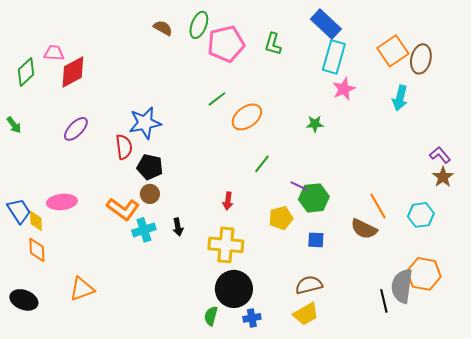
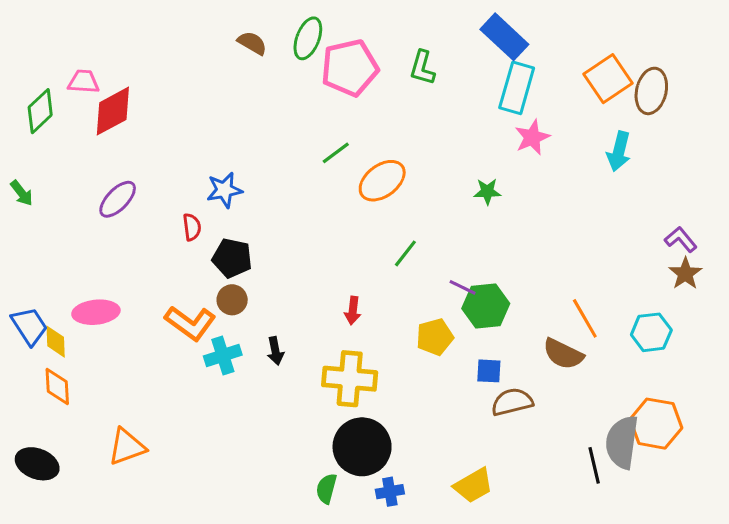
blue star: (145, 123) -> (224, 190), size x0.7
red semicircle: (124, 147) -> (192, 227), size x0.7
brown semicircle: (309, 285) -> (512, 402), moved

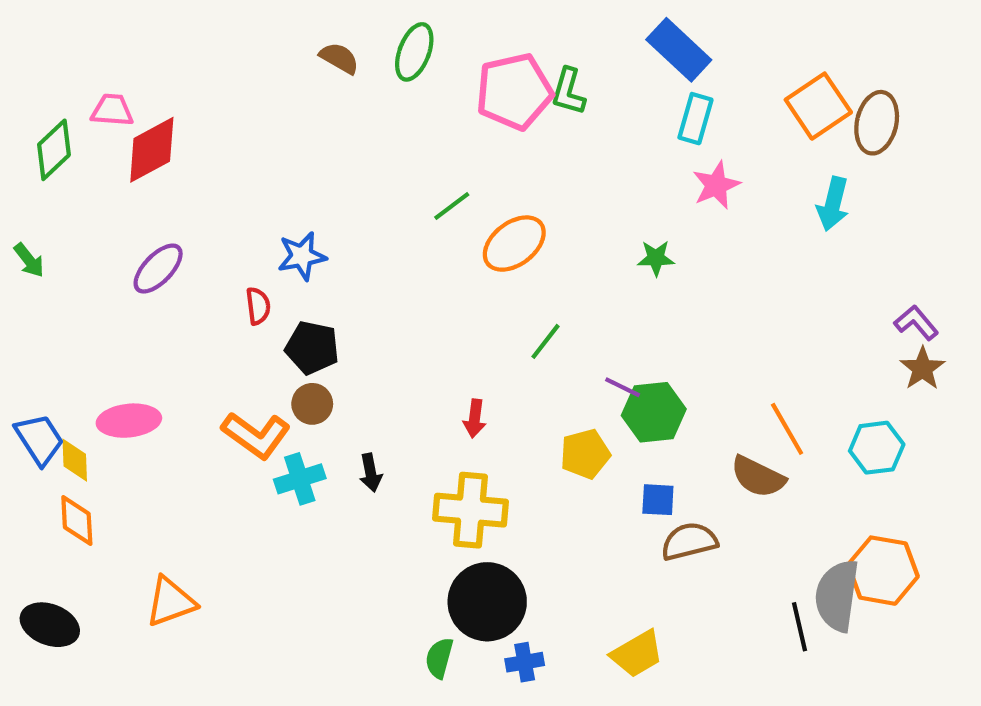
pink pentagon: (350, 68) -> (514, 91), moved
cyan rectangle: (517, 88) -> (695, 119), size x0.7

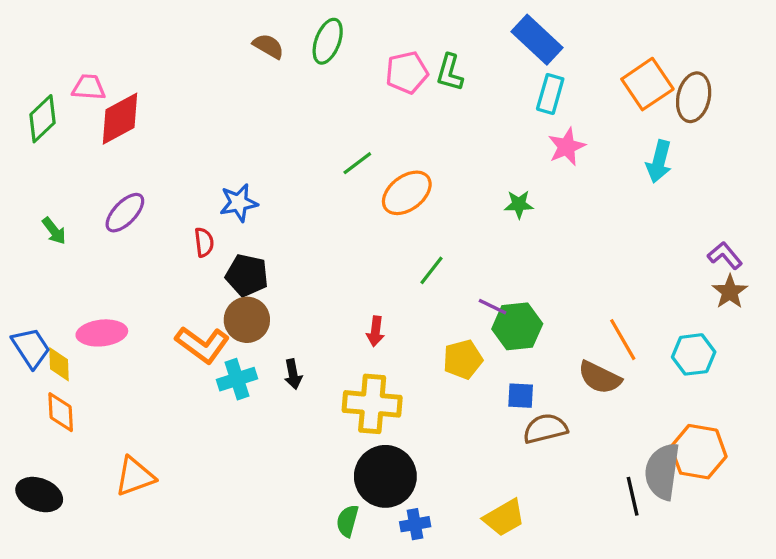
pink pentagon: (514, 91) -> (407, 73), size x0.7
green arrow: (29, 260) -> (54, 231), moved
brown circle: (312, 404) -> (247, 320), size x1.4

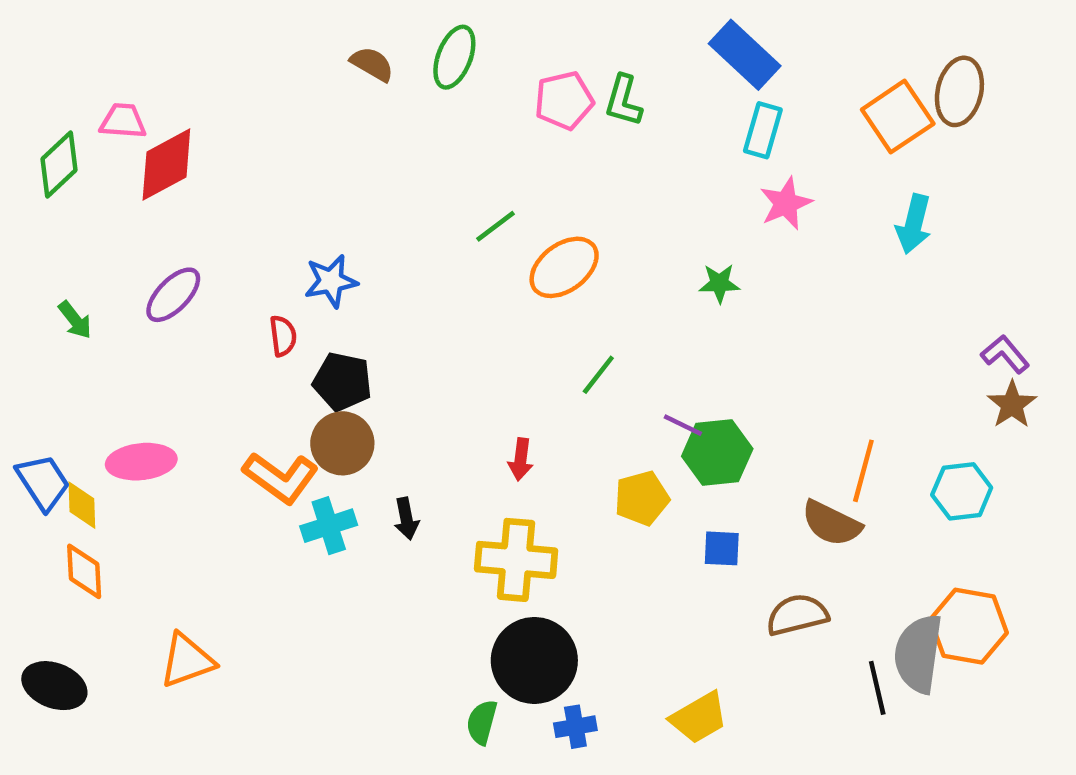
brown ellipse: (694, 97) -> (959, 91), moved
orange line: (623, 340) -> (863, 471), turned 45
brown semicircle: (545, 429) -> (797, 615), moved

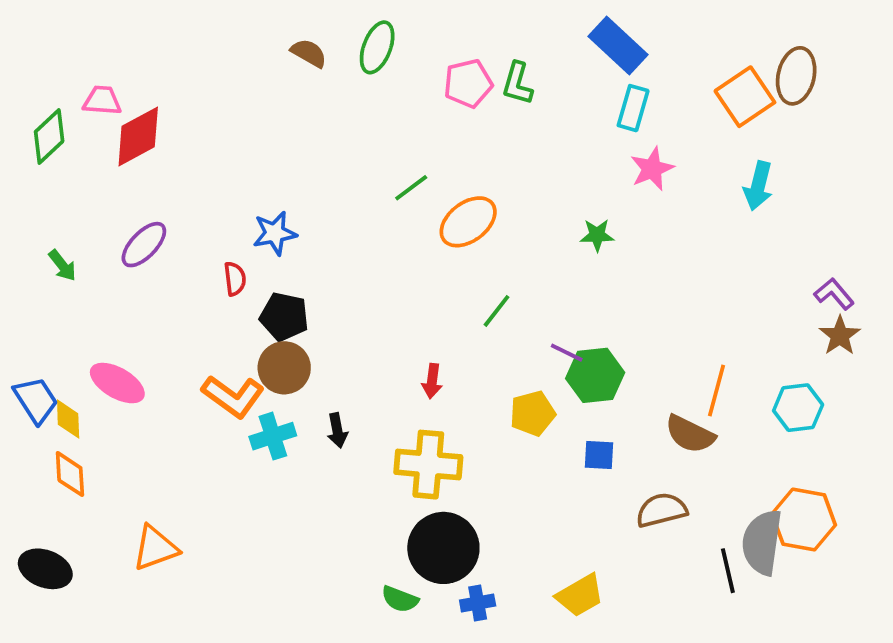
pink ellipse: (141, 462) -> (117, 383), turned 36
green semicircle: (482, 722) -> (400, 599), turned -84

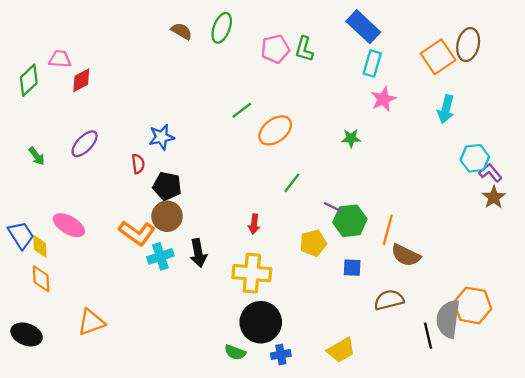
red diamond: (138, 137) -> (81, 80), size x0.7
orange line: (717, 391) -> (388, 230), moved
cyan hexagon: (798, 408) -> (475, 158), moved
black arrow: (337, 430) -> (198, 253), size x1.4

